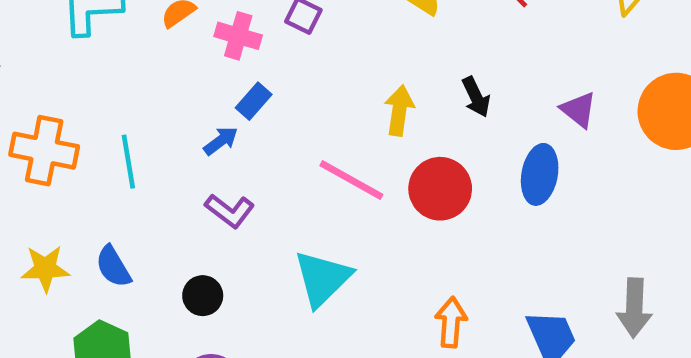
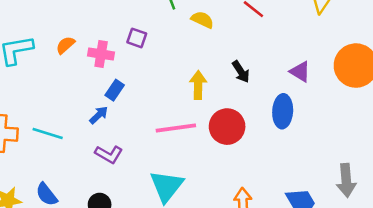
cyan line: (128, 162) -> (48, 134), turned -56
pink line: (351, 180) -> (176, 128), turned -30

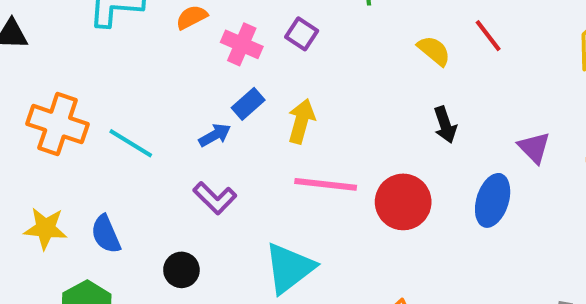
yellow semicircle: (202, 20) -> (434, 51), moved
yellow arrow: (198, 85) -> (301, 121), moved

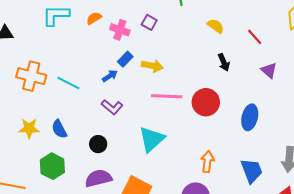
red line: (488, 36) -> (255, 37), moved
yellow arrow: (301, 121) -> (152, 66), turned 90
blue ellipse: (493, 200) -> (250, 117), moved

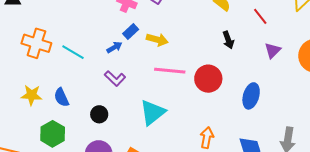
purple triangle: (269, 70) -> (273, 50), turned 30

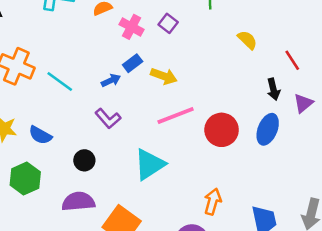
black arrow: (228, 40) -> (273, 89), moved
pink line: (170, 71) -> (176, 116), turned -32
blue ellipse: (251, 96) -> (268, 129), moved
blue semicircle: (61, 97) -> (40, 135), turned -42

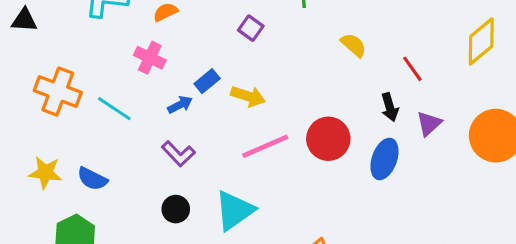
pink cross: (132, 27) -> (150, 58), moved
red circle: (222, 130) -> (328, 139), moved
black circle: (84, 160) -> (176, 209), moved

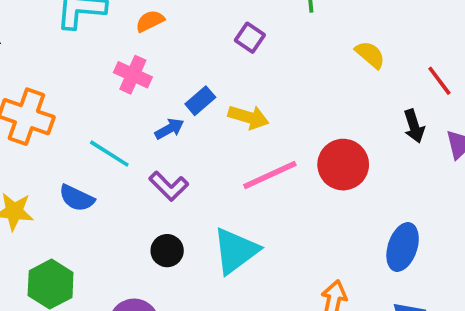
cyan line: (114, 109) -> (109, 154), moved
blue ellipse: (384, 159) -> (403, 247), moved
blue semicircle: (92, 179) -> (77, 198), moved

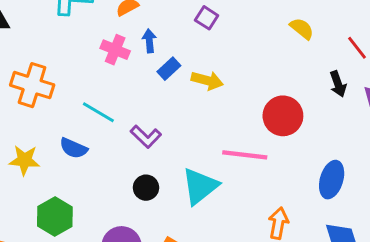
blue arrow: (169, 129) -> (149, 41), moved, turned -65
pink line: (270, 175) -> (245, 155), moved, turned 33

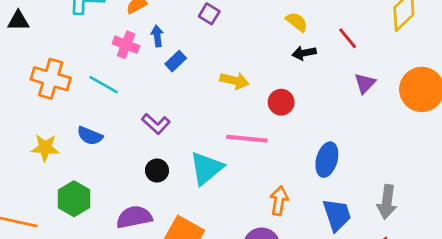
yellow arrow: (207, 80) -> (234, 81), moved
black arrow: (338, 84) -> (304, 53), moved, turned 100
cyan line: (98, 112) -> (104, 85), moved
red circle: (283, 116) -> (281, 102), size x0.7

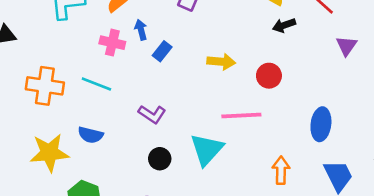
yellow star: (45, 148) -> (49, 153), size x1.4

